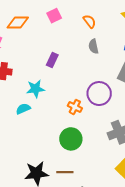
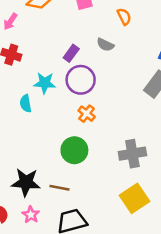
gray semicircle: (93, 46) -> (105, 45), moved, turned -64
purple circle: (99, 94) -> (81, 80), moved
cyan semicircle: (23, 109) -> (26, 103), turned -88

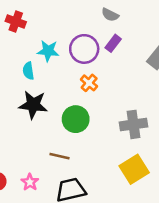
purple rectangle: (71, 53) -> (113, 43), moved
black star: (26, 182) -> (33, 105), moved

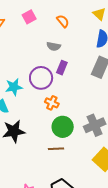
green circle: (76, 119) -> (63, 127), moved
brown line: (60, 156) -> (56, 149), moved

